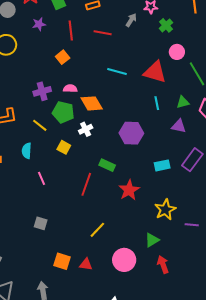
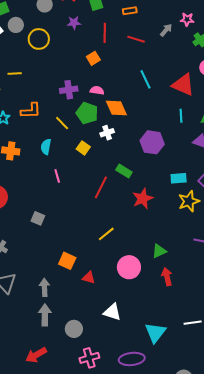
cyan line: (117, 71) -> (146, 79), turned 42
yellow star: (165, 210) -> (189, 201), moved
gray square: (41, 223) -> (38, 218), moved
red triangle: (86, 264) -> (89, 278), moved

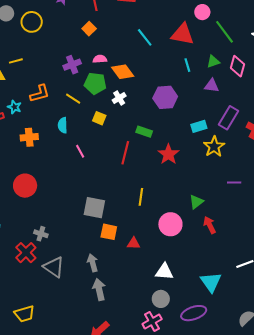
gray square: (38, 218) -> (94, 208), moved, size x1.6
yellow line: (106, 234) -> (141, 197), turned -30
gray circle: (74, 329) -> (161, 299), moved

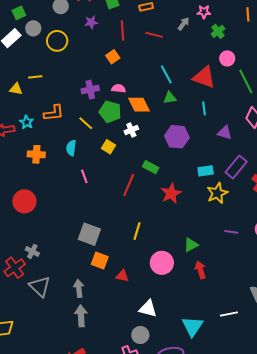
green triangle: (213, 62) -> (170, 98), moved

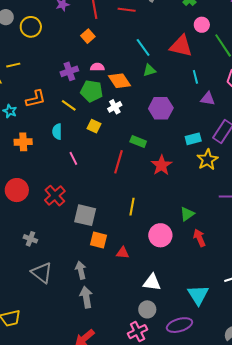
cyan line: (204, 108) -> (195, 77), moved
red cross: (15, 268) -> (55, 196), moved

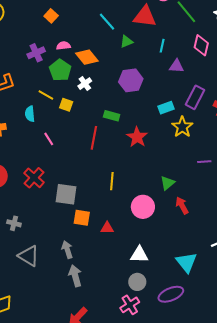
green triangle: (149, 70) -> (126, 42), moved
cyan line: (195, 77) -> (162, 46), turned 32
green pentagon: (92, 91) -> (60, 70), turned 30
yellow line: (69, 105) -> (46, 95), moved

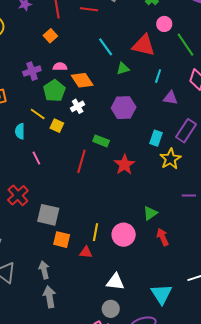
cyan rectangle: (166, 108) -> (156, 138), turned -56
yellow line: (112, 181) -> (96, 232), moved

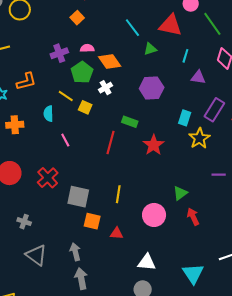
yellow line: (96, 232) -> (118, 194), moved

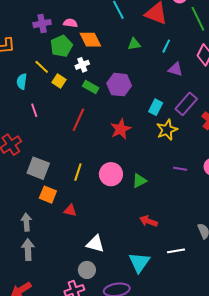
green triangle: (150, 49) -> (134, 44), moved
purple hexagon: (152, 88) -> (119, 85), moved
green rectangle: (130, 122) -> (91, 87), moved
pink circle: (154, 215) -> (111, 174), moved
red arrow: (193, 217) -> (148, 221), moved, turned -54

